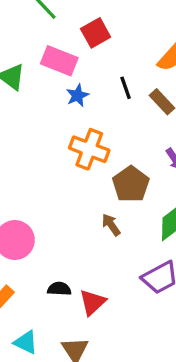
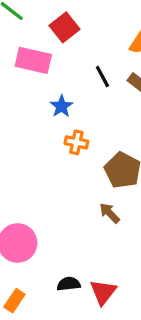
blue star: (77, 95) -> (61, 106), moved
orange cross: (89, 149) -> (76, 142), size x0.6

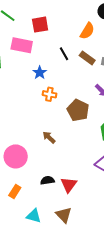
red square: (64, 27) -> (40, 25), turned 30
brown arrow: (110, 213) -> (49, 137), moved

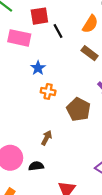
black line: (64, 54) -> (58, 31), moved
brown arrow: (49, 137) -> (47, 138), turned 72
black semicircle: (47, 180) -> (36, 166), moved

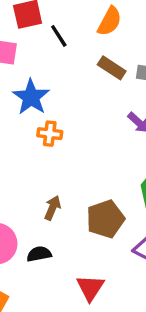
blue star: (38, 68) -> (31, 97), size x1.5
brown pentagon: (78, 109) -> (105, 219), moved, turned 30

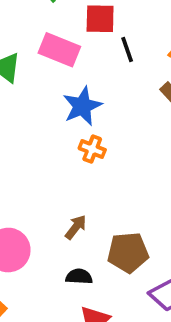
black semicircle: (39, 254) -> (79, 277), moved

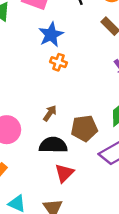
black semicircle: (79, 277) -> (53, 145), size x1.6

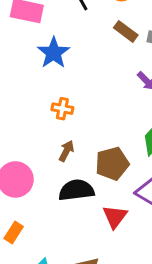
orange cross: (59, 62) -> (62, 109), moved
red triangle: (64, 173) -> (115, 217), moved

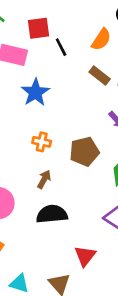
brown pentagon: (112, 164) -> (84, 152), moved
red triangle: (115, 217) -> (85, 256), moved

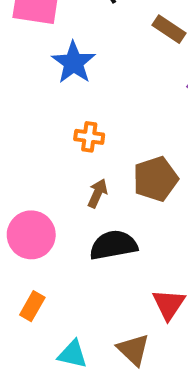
brown pentagon: (84, 152) -> (155, 179), moved

